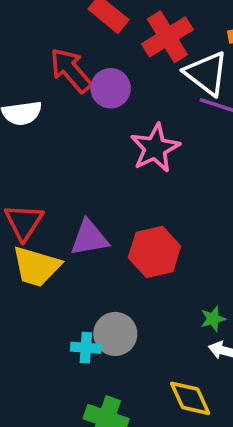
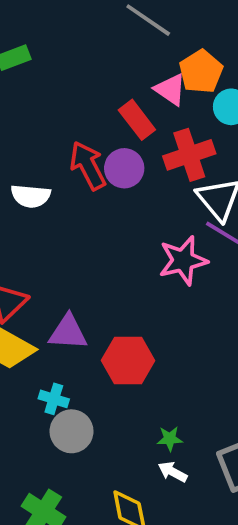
purple circle: (111, 88) -> (124, 168), moved
pink star: (155, 148) -> (183, 260), moved
cyan cross: (86, 348) -> (54, 399), moved

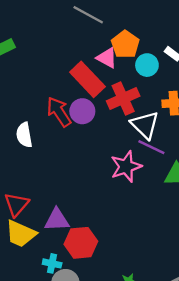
red rectangle: (137, 120) -> (87, 79), size x1.4
white semicircle: (31, 196) -> (24, 135), turned 80
red hexagon: (128, 361) -> (81, 243), moved

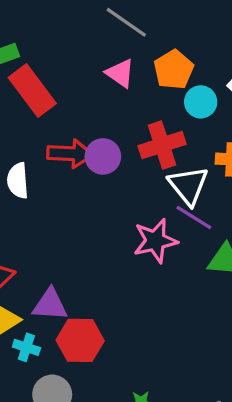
pink triangle: (107, 58) -> (120, 73), moved
red rectangle: (87, 79) -> (32, 90), moved
red arrow: (59, 112) -> (70, 154), turned 120
cyan cross: (52, 263) -> (26, 347), moved

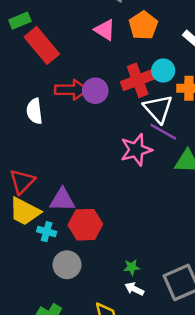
cyan circle: (201, 102) -> (163, 71), moved

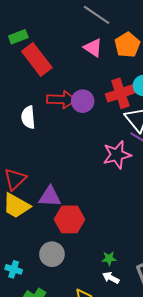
cyan cross: (47, 232) -> (14, 269), moved

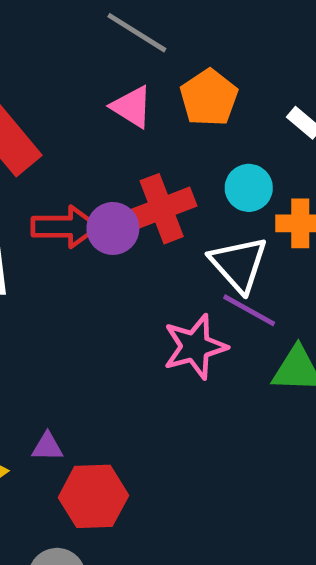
red cross: (120, 93) -> (162, 209), moved
purple triangle: (50, 197) -> (47, 447), size x0.6

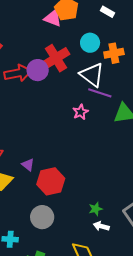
pink triangle: (132, 107) -> (53, 18), moved
pink star: (195, 347) -> (81, 112), size x0.6
purple triangle: (47, 447) -> (28, 165), turned 48

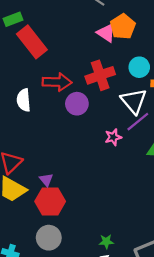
purple circle: (38, 70) -> (77, 104), moved
purple line: (100, 93) -> (138, 122), turned -70
red hexagon: (51, 181) -> (50, 201), moved

